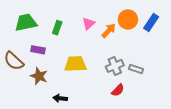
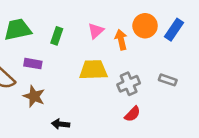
orange arrow: (109, 31) -> (121, 40), turned -56
yellow trapezoid: (75, 64) -> (93, 70), moved
gray rectangle: (136, 69) -> (168, 80), moved

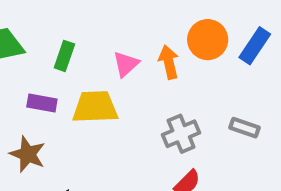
pink triangle: (96, 31) -> (126, 64), moved
purple rectangle: (33, 64) -> (42, 103), moved
yellow trapezoid: (93, 70) -> (95, 107), moved

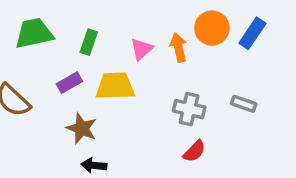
purple rectangle: (42, 103) -> (69, 83), turned -40
gray cross: (181, 134) -> (189, 109), turned 36
brown star: (28, 154) -> (82, 128), moved

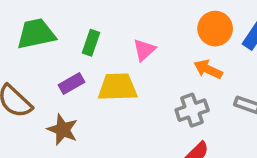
orange arrow: (178, 47) -> (208, 69), moved, turned -52
gray cross: (189, 109) -> (192, 110), turned -32
brown star: (82, 128) -> (63, 130), moved

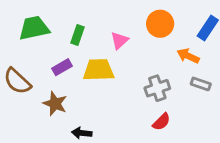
orange circle: (215, 29) -> (160, 24), moved
orange arrow: (208, 69) -> (188, 56), moved

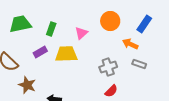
brown star: (55, 104) -> (27, 85), moved

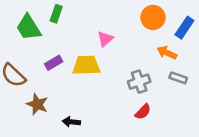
orange circle: (110, 21) -> (153, 17), moved
green trapezoid: (20, 24) -> (29, 28), turned -110
green rectangle: (51, 29) -> (56, 14), moved

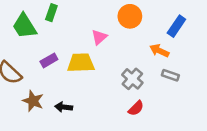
orange circle: (153, 17) -> (130, 16), moved
gray cross: (139, 82) -> (132, 79), turned -30
black arrow: (71, 122) -> (64, 107), moved

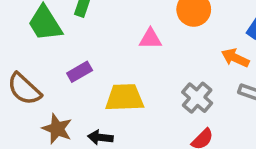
pink triangle: (99, 37) -> (150, 39), turned 42
yellow trapezoid: (81, 63) -> (125, 98), moved

